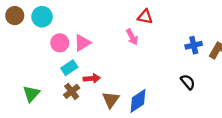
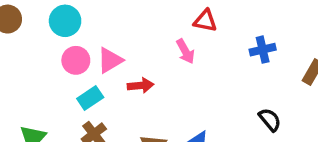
cyan circle: (42, 17) -> (65, 21), moved
blue cross: (194, 45) -> (263, 50), moved
red arrow: (92, 78) -> (141, 85), moved

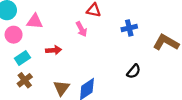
pink triangle: (110, 60) -> (35, 21), moved, turned 36
black semicircle: (270, 120) -> (134, 71), turned 80

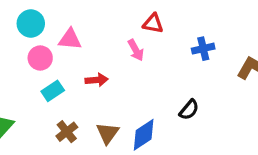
black semicircle: (134, 71) -> (189, 110), moved
brown cross: (25, 80) -> (67, 132), moved

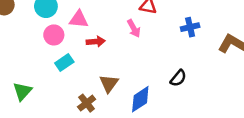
red arrow: (97, 80) -> (96, 42), moved
brown cross: (67, 132) -> (87, 103), moved
brown triangle: (108, 133) -> (109, 83), moved

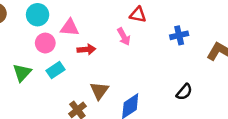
black semicircle: (178, 78) -> (184, 92), moved
green triangle: (22, 91) -> (22, 73), moved

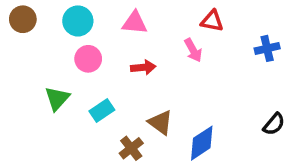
pink triangle: (70, 28) -> (135, 23), moved
cyan rectangle: (56, 70) -> (102, 110), moved
brown triangle: (99, 91) -> (160, 122), turned -30

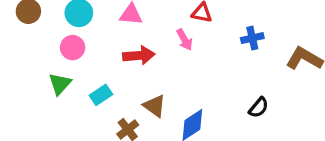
pink circle: (88, 59) -> (73, 48), moved
red arrow: (143, 67) -> (139, 55), size x1.4

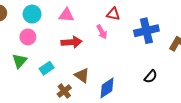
blue cross: (252, 38) -> (146, 31), size x1.6

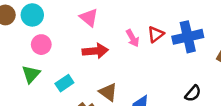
cyan circle: (32, 14) -> (32, 15), moved
red triangle: (113, 14) -> (156, 34), moved, turned -48
pink triangle: (66, 15) -> (89, 18), turned 35

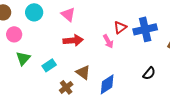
cyan circle: (32, 15) -> (34, 12), moved
pink arrow: (133, 38) -> (108, 41), moved
pink circle: (41, 45) -> (14, 34), moved

